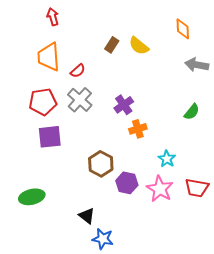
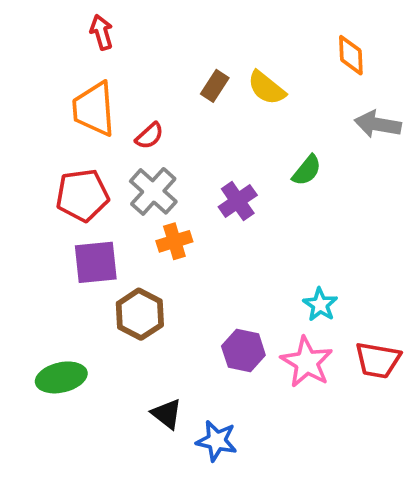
green semicircle: (192, 112) -> (307, 170), moved
orange cross: (138, 129) -> (174, 241), moved
brown hexagon: (101, 164) -> (140, 314), moved
blue star: (103, 239) -> (217, 441), moved

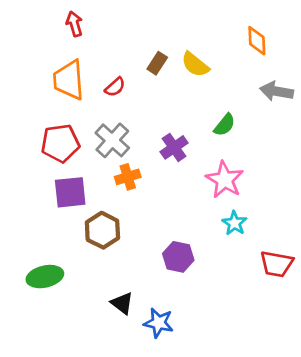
red semicircle: (149, 136) -> (115, 87), moved
pink star: (307, 362) -> (225, 180), moved

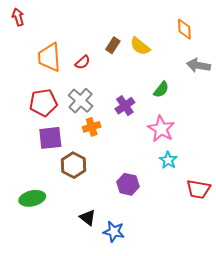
red arrow: (74, 24) -> (18, 17), moved

